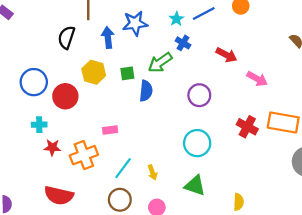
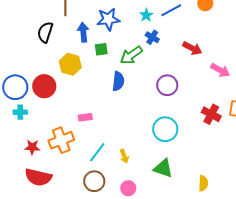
green square: (127, 73) -> (101, 49), moved
blue circle: (34, 82) -> (15, 87), moved
red star: (52, 147) -> (32, 147), moved

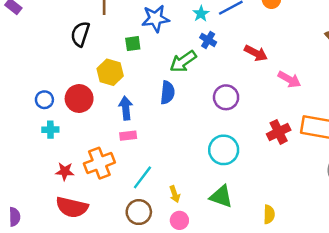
blue arrow: (83, 32) -> (126, 108), moved
green square: (101, 49) -> (133, 44), moved
blue circle: (15, 87) -> (44, 100), size x0.6
red cross: (211, 114) -> (279, 132), turned 36
yellow arrow: (124, 156) -> (175, 194), moved

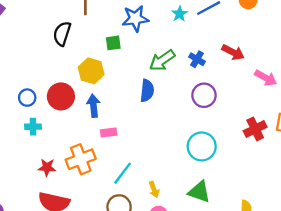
blue cross: (208, 40) -> (197, 59), moved
blue arrow: (126, 108) -> (93, 106), moved

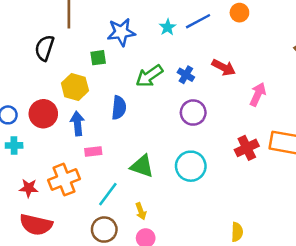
pink arrow: (266, 78) -> (258, 94), turned -95
blue semicircle: (147, 91) -> (119, 108), moved
green triangle: (199, 192) -> (142, 166), moved

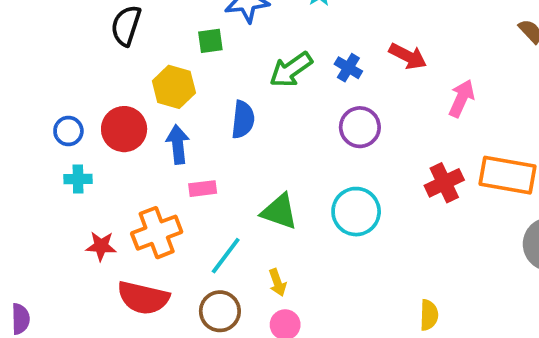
red semicircle: (36, 225) -> (143, 298), moved

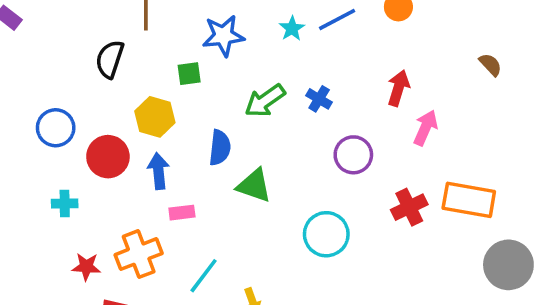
red arrow: (408, 56) -> (398, 88), moved, turned -100
purple circle: (360, 127) -> (353, 155), moved
blue circle: (68, 131) -> (56, 128), moved, size x1.4
green triangle: (279, 212) -> (254, 185), moved

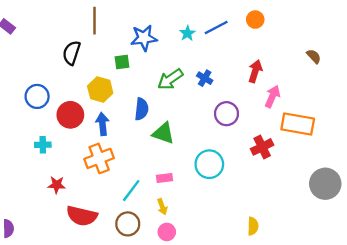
orange rectangle: (469, 200) -> (298, 124), moved
pink rectangle: (182, 213) -> (164, 178), moved
orange cross: (139, 254) -> (99, 158), moved

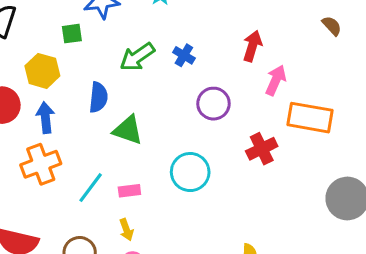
cyan line: (131, 191) -> (91, 188), moved

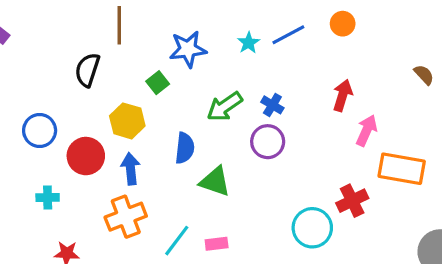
green square: (72, 34) -> (158, 83), turned -30
purple circle: (213, 104) -> (268, 142), moved
cyan circle: (190, 172) -> (312, 228), moved

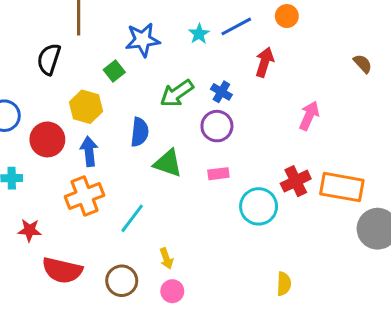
red arrow: (343, 95) -> (265, 62), moved
orange rectangle: (402, 169) -> (342, 187), moved
pink rectangle: (217, 244) -> (218, 174), moved

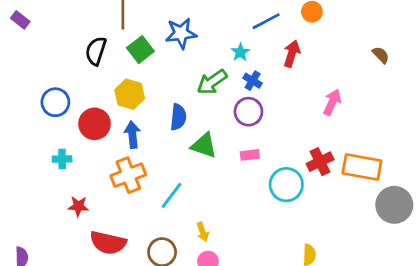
cyan star: (199, 34) -> (240, 52), moved
green square: (114, 71) -> (140, 50), moved, size x1.4

